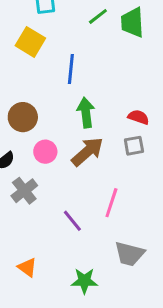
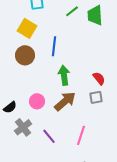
brown circle: (23, 117) -> (25, 55), moved
red semicircle: (138, 117) -> (99, 78), turned 32
purple line: (72, 221) -> (49, 136), moved

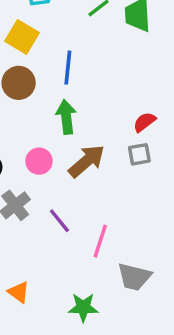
green arrow: (64, 75) -> (66, 117), moved
red semicircle: (99, 78) -> (144, 122), turned -88
pink line: (81, 135) -> (100, 241), moved

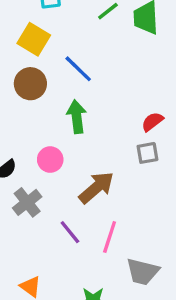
blue line: (68, 68) -> (78, 69), turned -52
brown arrow: (87, 161) -> (96, 188), moved
purple line: (59, 221) -> (70, 232), moved

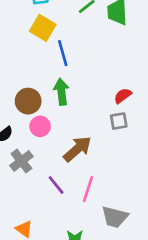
yellow square: (34, 39) -> (43, 28), moved
blue line: (78, 69) -> (63, 53), turned 30
brown circle: (30, 84) -> (28, 101), moved

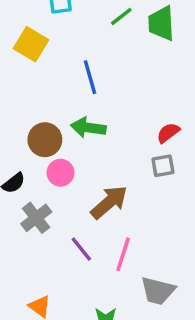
yellow square: (43, 28) -> (31, 44), moved
green arrow: (61, 92) -> (88, 128), turned -75

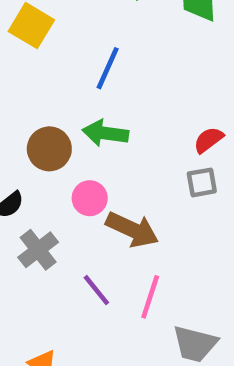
blue line: (90, 77) -> (108, 68), turned 40
pink circle: (61, 173) -> (90, 198), moved
brown arrow: (109, 202) -> (132, 230), turned 66

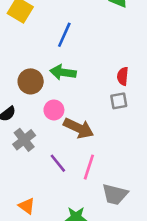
red semicircle: (208, 140) -> (123, 76), turned -48

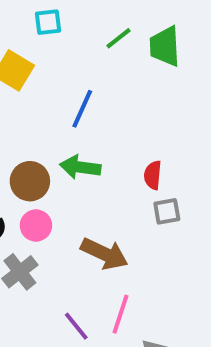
red semicircle: (123, 76) -> (153, 175), moved
pink circle: (54, 110) -> (36, 225), moved
purple line: (58, 163) -> (76, 326), moved

